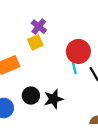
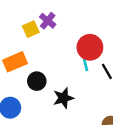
yellow square: (35, 42) -> (31, 29), moved
black circle: (31, 96) -> (37, 81), moved

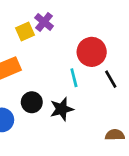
cyan line: (85, 63) -> (74, 78), moved
black circle: (37, 81) -> (32, 102), moved

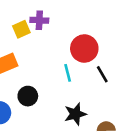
purple cross: (44, 22) -> (39, 20), turned -36
black star: (62, 109) -> (75, 114), moved

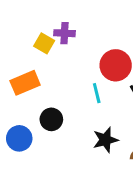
yellow square: (21, 29) -> (44, 43), turned -36

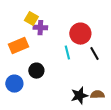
purple cross: (64, 33) -> (40, 28), moved
black star: (105, 140) -> (79, 96), moved

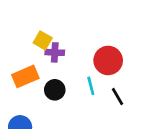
black line: (94, 54) -> (117, 97), moved
black circle: (36, 71) -> (55, 90), moved

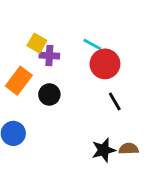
orange rectangle: (25, 76) -> (19, 81), turned -30
cyan line: (91, 86) -> (92, 44), moved, turned -48

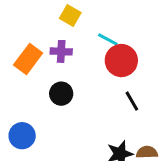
yellow square: (37, 43) -> (70, 15), moved
orange rectangle: (19, 81) -> (28, 59), moved

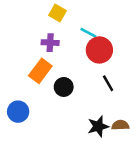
orange rectangle: (28, 59) -> (40, 71), moved
black circle: (61, 94) -> (64, 87), moved

